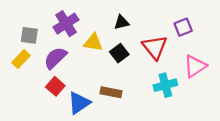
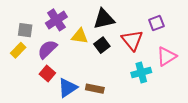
black triangle: (122, 22) -> (104, 19), size x1.6
brown rectangle: (111, 92) -> (95, 89), moved

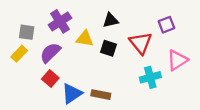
black triangle: (104, 19) -> (111, 20), size x0.7
black square: (102, 45) -> (108, 48), turned -35

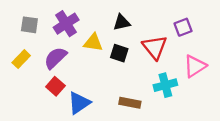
gray square: (27, 32) -> (29, 25), moved
brown rectangle: (101, 95) -> (130, 103), moved

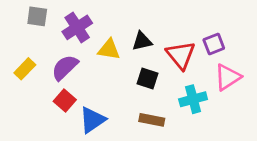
black triangle: (122, 22) -> (142, 41), moved
gray square: (29, 25) -> (37, 16), moved
purple square: (183, 27) -> (214, 44), moved
black square: (119, 53) -> (148, 78), moved

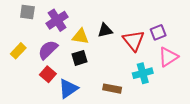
black square: (148, 78) -> (80, 58), moved, turned -35

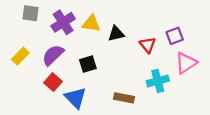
yellow triangle: (81, 36) -> (91, 23), moved
red triangle: (134, 41) -> (148, 45), size x0.7
blue triangle: (68, 89) -> (75, 98), turned -40

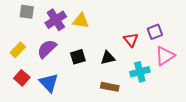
black triangle: (116, 34) -> (108, 58), moved
red square: (53, 82) -> (22, 78), moved
blue triangle: (75, 98) -> (49, 83), moved

